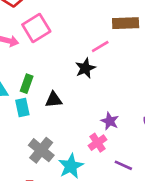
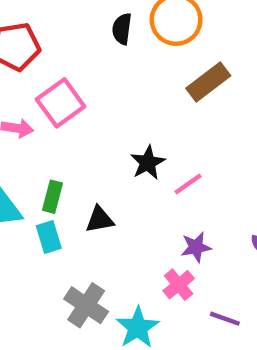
brown rectangle: (126, 23) -> (208, 82), turned -30
pink line: (100, 46) -> (188, 184), moved
purple star: (110, 121) -> (196, 247), turned -30

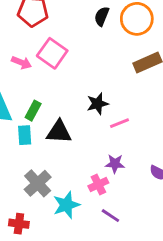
pink square: (61, 103) -> (52, 53), turned -32
black triangle: (100, 220) -> (59, 132), size x1.4
purple line: (225, 319) -> (110, 216), moved

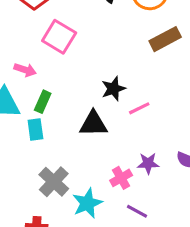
pink arrow: (21, 63) -> (25, 70), moved
black triangle: (59, 132) -> (93, 124), moved
purple star: (115, 164) -> (148, 163), moved

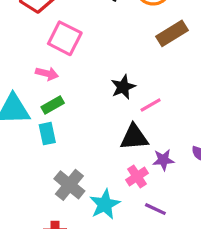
pink arrow: (25, 70) -> (47, 74), moved
green rectangle: (43, 102) -> (53, 105), turned 40
black triangle: (93, 124) -> (134, 137), moved

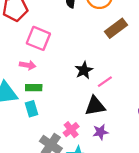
green rectangle: (53, 105) -> (34, 88), turned 35
purple star: (163, 160) -> (100, 132), moved
pink cross: (137, 177) -> (71, 130), moved

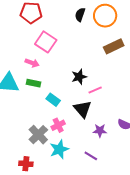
black triangle: (95, 106) -> (83, 109), turned 48
cyan rectangle: (32, 109) -> (53, 100), moved, turned -48
purple star: (100, 132) -> (100, 131), moved

